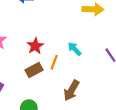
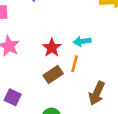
cyan arrow: (75, 49) -> (82, 41), moved, turned -48

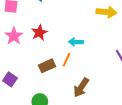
red star: (52, 48) -> (39, 33), moved

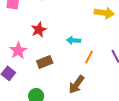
pink star: (14, 36) -> (18, 51), moved
orange line: (67, 60) -> (89, 57), moved

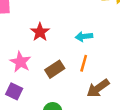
orange line: (89, 57) -> (84, 63), moved
brown arrow: (76, 84) -> (98, 88), turned 30

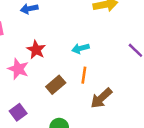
pink star: (20, 62) -> (18, 69), moved
purple square: (14, 91) -> (18, 112), turned 35

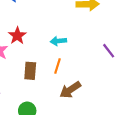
brown rectangle: (56, 85) -> (30, 71), turned -54

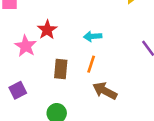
brown arrow: (70, 90) -> (105, 91), turned 60

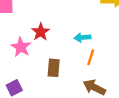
orange line: (91, 64) -> (91, 57), moved

